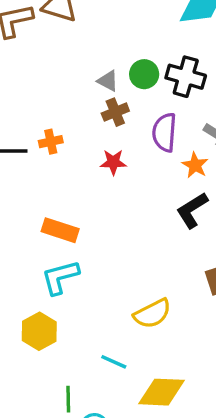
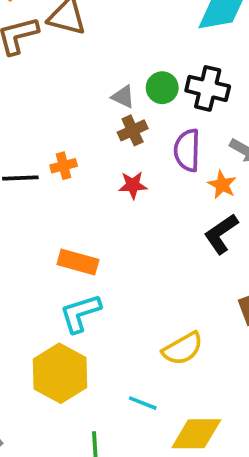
yellow hexagon: (39, 331) -> (60, 373), size x1.4

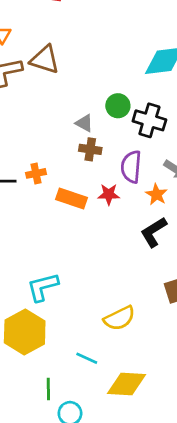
green circle: (162, 88) -> (118, 106), moved
brown cross: (133, 130) -> (90, 149), turned 30
red star: (133, 185) -> (109, 194), moved
orange rectangle: (78, 262) -> (72, 199), moved

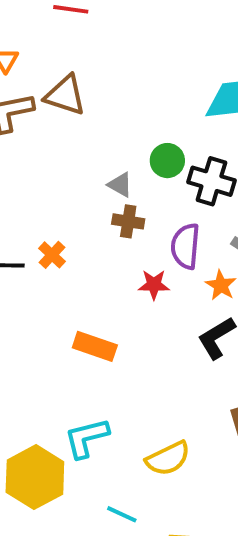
orange cross: (36, 173) -> (52, 255), turned -36
orange rectangle: (72, 199) -> (95, 346), moved
cyan L-shape: (43, 287) -> (86, 438), moved

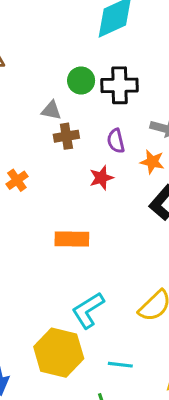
purple semicircle: (185, 246) -> (116, 141), size x0.7
orange cross: (52, 255) -> (17, 180), turned 30
cyan line: (122, 514) -> (120, 365), moved

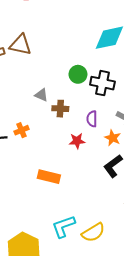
gray triangle: (51, 110) -> (41, 95), moved
cyan L-shape: (88, 310) -> (63, 226), moved

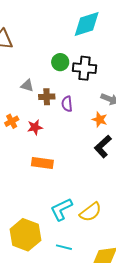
purple semicircle: (92, 119) -> (67, 104), moved
red star: (77, 141) -> (35, 127), moved

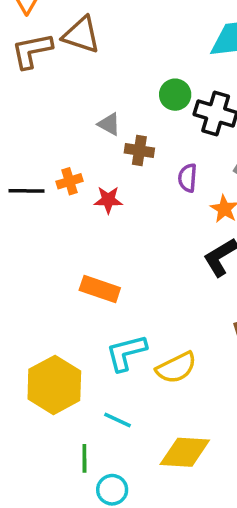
purple semicircle: (67, 104) -> (188, 178), moved
orange rectangle: (42, 163) -> (100, 289), moved

